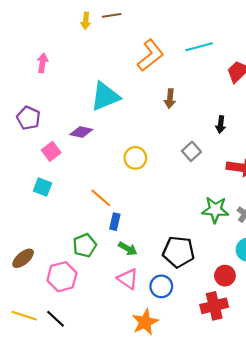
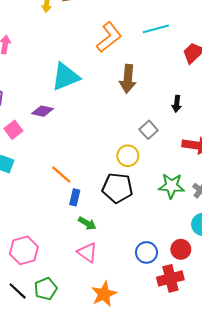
brown arrow: (170, 99) -> (128, 79), size x1.5
yellow circle: (135, 158) -> (128, 156), moved
green pentagon: (85, 245) -> (46, 289), moved
black pentagon: (179, 252) -> (117, 188), moved
blue circle: (161, 286) -> (147, 252), moved

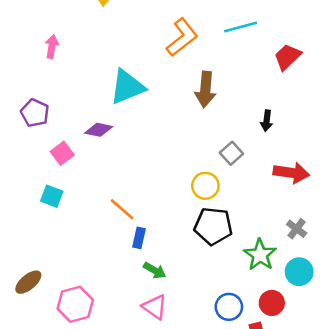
green star: (171, 186) -> (260, 255), moved, turned 30
black pentagon: (117, 188) -> (213, 226), moved

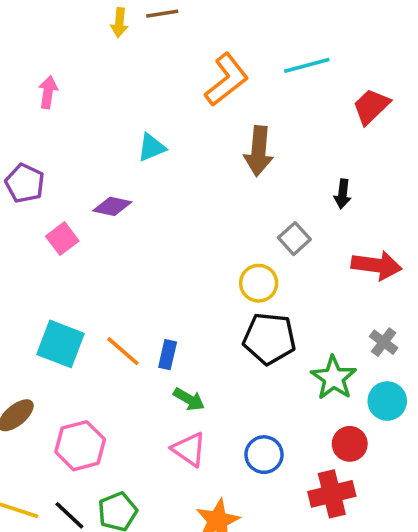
cyan triangle: (127, 87) -> (152, 148), size x0.6
cyan square: (52, 196) -> (60, 344), moved, size x1.5
orange line: (122, 209) -> (123, 351), moved
blue circle: (229, 307) -> (264, 455), moved

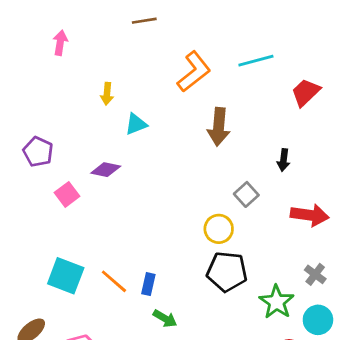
yellow arrow: (119, 23) -> (107, 94), moved
pink arrow: (48, 92) -> (60, 43), moved

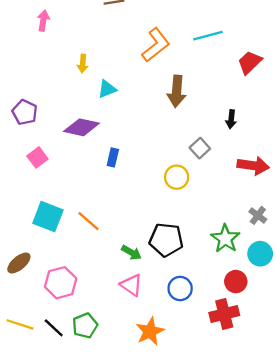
purple diamond: (106, 170) -> (82, 127), size x1.4
pink square: (67, 194) -> (37, 157), moved
black pentagon: (227, 272) -> (166, 240), moved
blue rectangle: (148, 284) -> (113, 157), moved

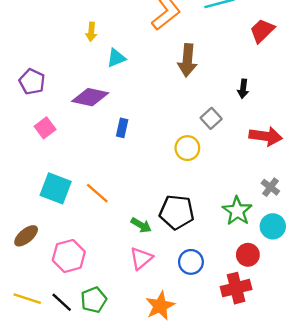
pink triangle: (131, 285) -> (141, 258), turned 45

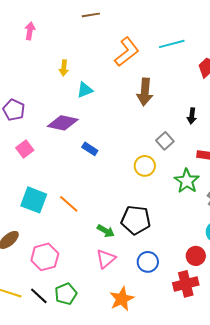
blue rectangle: (122, 128) -> (90, 149), turned -70
green star: (237, 211) -> (187, 181), moved

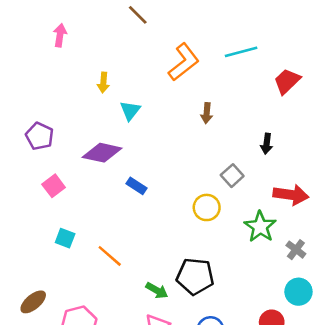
brown line: (91, 15) -> (138, 15), turned 54
cyan triangle: (85, 90) -> (130, 111), turned -30
brown arrow: (145, 92) -> (207, 113), size x0.6
cyan square: (34, 200) -> (65, 238), moved, size x0.6

